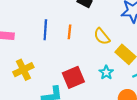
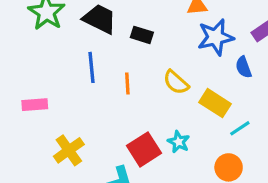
blue line: (45, 30) -> (91, 67), moved
cyan star: (106, 72) -> (179, 142), moved

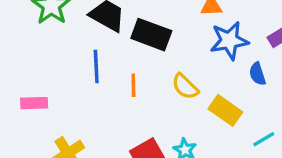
black rectangle: (142, 35) -> (151, 35), size x1.6
cyan line: (240, 128) -> (264, 139), moved

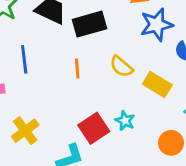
black rectangle: (151, 35) -> (89, 24), turned -32
blue line: (96, 66) -> (24, 59), moved

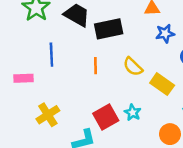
blue star: (156, 25) -> (165, 33), size x0.7

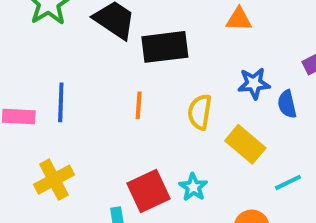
blue star: (165, 33) -> (254, 83), moved
blue line: (51, 55) -> (61, 102), moved
yellow semicircle: (133, 67) -> (200, 112), turned 50

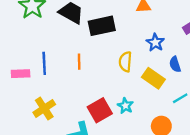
blue star: (254, 83) -> (155, 42), turned -30
blue semicircle: (287, 104) -> (175, 64), moved
orange line: (139, 105) -> (79, 62), moved

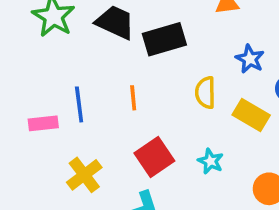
red square: (100, 110) -> (154, 157), moved

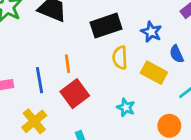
black rectangle: (164, 39) -> (106, 26), moved
blue line: (79, 104) -> (40, 80), moved
red square: (154, 157) -> (75, 94), moved

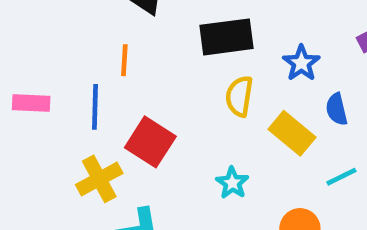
orange line: (68, 64) -> (124, 60), moved
red square: (75, 94) -> (150, 142), turned -32
yellow cross: (34, 121) -> (99, 179), moved

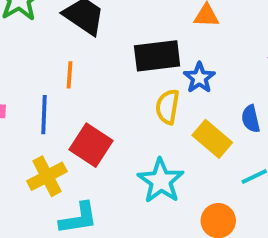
blue star: (301, 63) -> (199, 78), moved
cyan star: (232, 183) -> (161, 181), size x1.6

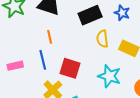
blue star: (199, 78) -> (122, 13), moved

